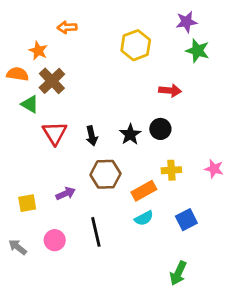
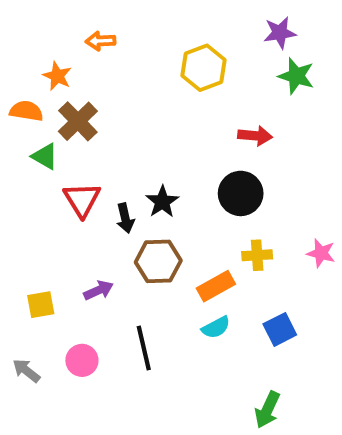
black circle: (160, 129) -> (241, 193), size x1.4
black star: (130, 134) -> (162, 202), moved
black arrow: (92, 136) -> (125, 218), moved

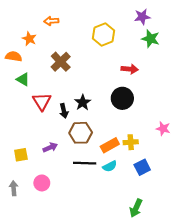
brown cross: (78, 121) -> (61, 62), moved
yellow cross: (257, 255) -> (131, 142), moved
black line: (144, 348) -> (85, 163), moved, turned -75
gray arrow: (26, 371) -> (14, 188), turned 48

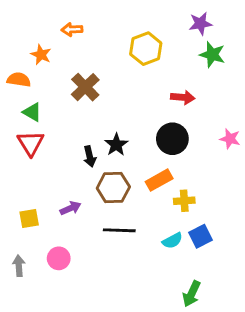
red triangle: (42, 101) -> (31, 143), moved
pink star: (163, 129) -> (230, 139), moved
orange rectangle: (110, 145) -> (159, 180), moved
cyan semicircle: (110, 166) -> (172, 241), moved

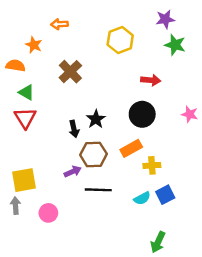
purple arrow: (71, 208) -> (73, 172), moved
yellow square: (29, 218) -> (24, 180), size x1.5
gray arrow: (19, 266) -> (15, 206), moved

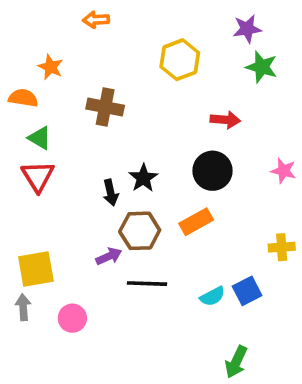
orange arrow: (59, 24) -> (96, 20), moved
brown cross: (70, 72) -> (105, 107), turned -35
yellow cross: (152, 165) -> (282, 247), moved

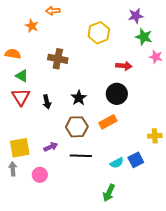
orange star: (51, 67) -> (32, 26), moved
pink star: (283, 171) -> (156, 57), moved
black arrow: (111, 193) -> (47, 102), moved
purple arrow: (109, 256) -> (51, 147), moved
green arrow: (236, 362) -> (109, 193), moved

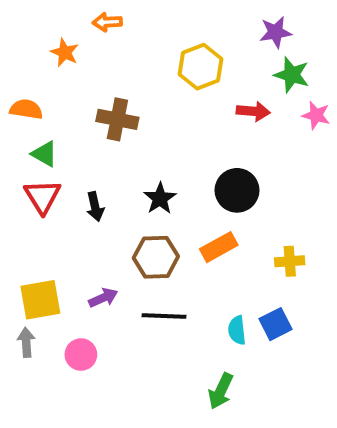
red arrow: (124, 66) -> (253, 111), moved
yellow cross: (155, 136) -> (290, 261), moved
cyan semicircle: (117, 163) -> (237, 330), turned 112

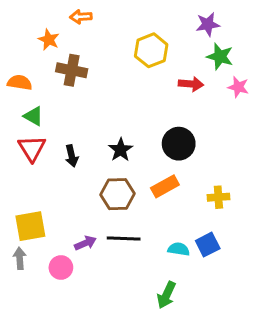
brown cross: (117, 119) -> (72, 70), moved
purple arrow: (103, 298) -> (85, 243), moved
cyan semicircle: (237, 330) -> (179, 249), turned 105

